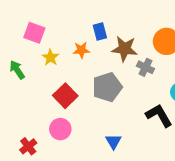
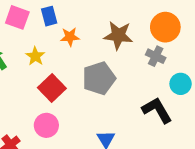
blue rectangle: (100, 32) -> (49, 16), moved
yellow star: (50, 57) -> (35, 56), moved
gray cross: (145, 67) -> (156, 56), moved

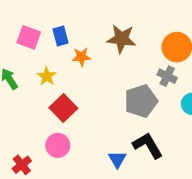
brown star: (118, 35) -> (121, 39), moved
gray pentagon: (99, 78) -> (141, 101), moved
black L-shape: (157, 110) -> (148, 145), moved

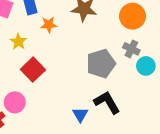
gray cross: (167, 76) -> (131, 49), moved
pink circle: (58, 145) -> (15, 102), moved

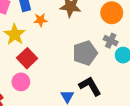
yellow star: (18, 42) -> (15, 34), size x1.5
pink circle: (15, 102) -> (21, 82), moved

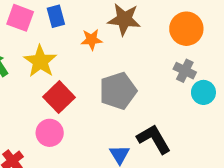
orange star: (40, 20) -> (92, 40), moved
gray pentagon: (85, 53) -> (118, 91), moved

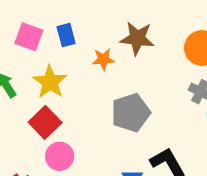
red square: (59, 97) -> (45, 122), moved

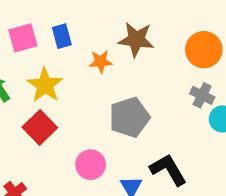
pink square: (29, 37) -> (23, 38), turned -36
pink circle: (60, 156) -> (91, 165), moved

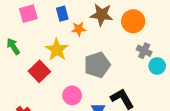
blue rectangle: (62, 36) -> (62, 14), moved
orange circle: (204, 50) -> (133, 21), moved
yellow star: (45, 85) -> (57, 50), moved

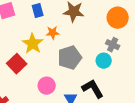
orange circle: (133, 21) -> (118, 18), moved
orange star: (79, 29) -> (53, 33), moved
cyan circle: (157, 66) -> (104, 61), moved

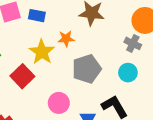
blue rectangle: (38, 11) -> (37, 16), moved, turned -64
gray cross: (113, 45) -> (133, 43), moved

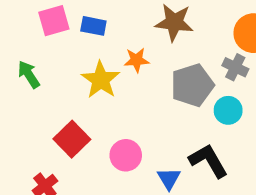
gray pentagon: (87, 69) -> (192, 85), moved
red square: (22, 76) -> (72, 139), moved

